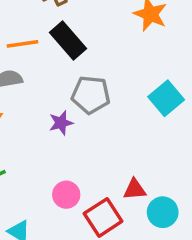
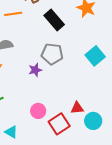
black rectangle: (68, 40) -> (54, 20), moved
orange line: (22, 44) -> (13, 14), moved

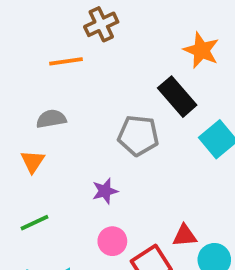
black rectangle: (54, 20) -> (177, 97), moved
purple star: (35, 70) -> (105, 191), moved

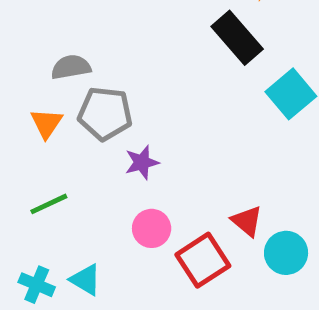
gray pentagon: (138, 136) -> (105, 114), moved
red triangle: (185, 236) -> (247, 221), turned 45

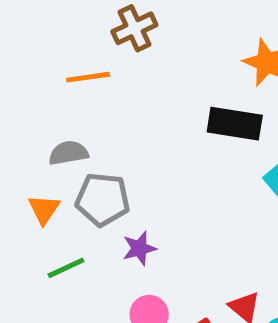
black rectangle: (237, 38) -> (235, 124), turned -40
green line: (49, 204) -> (66, 268), moved

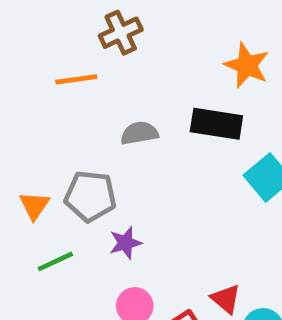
gray semicircle: (68, 153) -> (139, 133), moved

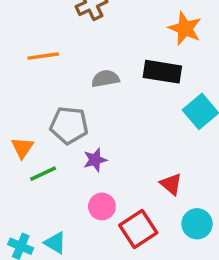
orange line: (76, 79) -> (43, 56), moved
orange triangle: (34, 205) -> (22, 148), moved
red triangle: (226, 299) -> (171, 184), moved

